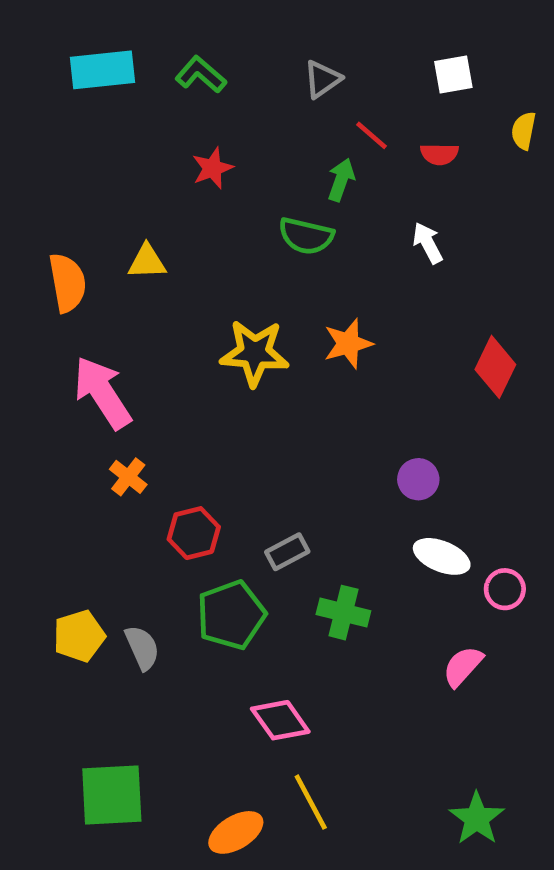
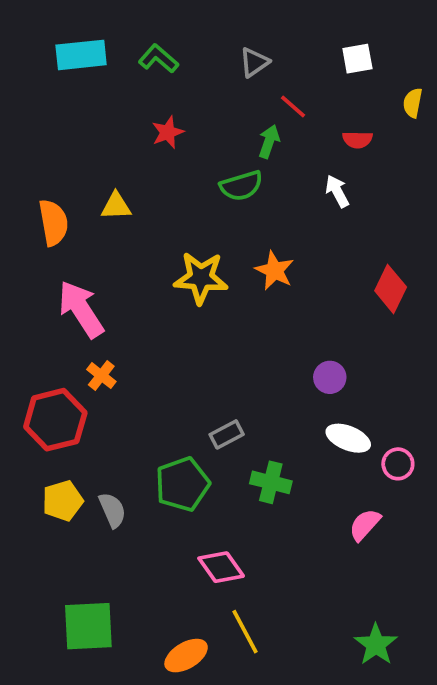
red semicircle: (439, 154) -> (357, 140), moved
green semicircle: (306, 236) -> (241, 186), turned -30
orange star: (348, 344) -> (275, 270), turned -30
red hexagon: (194, 533) -> (55, 420), moved, size x1.5

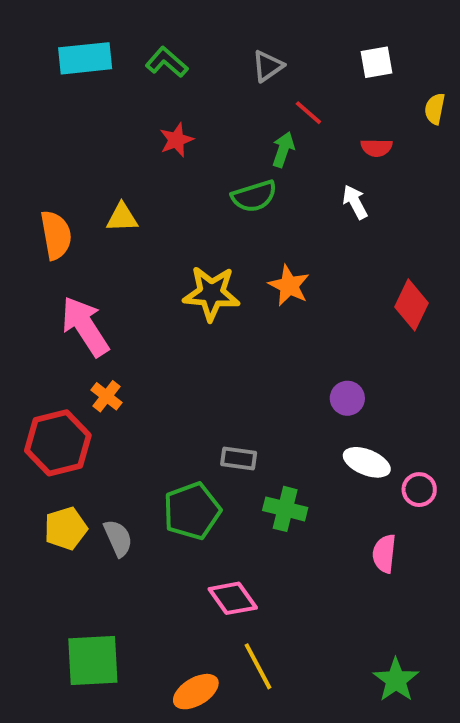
gray rectangle: (227, 434) -> (239, 458), turned 36
pink semicircle: (365, 525) -> (384, 554), turned -36

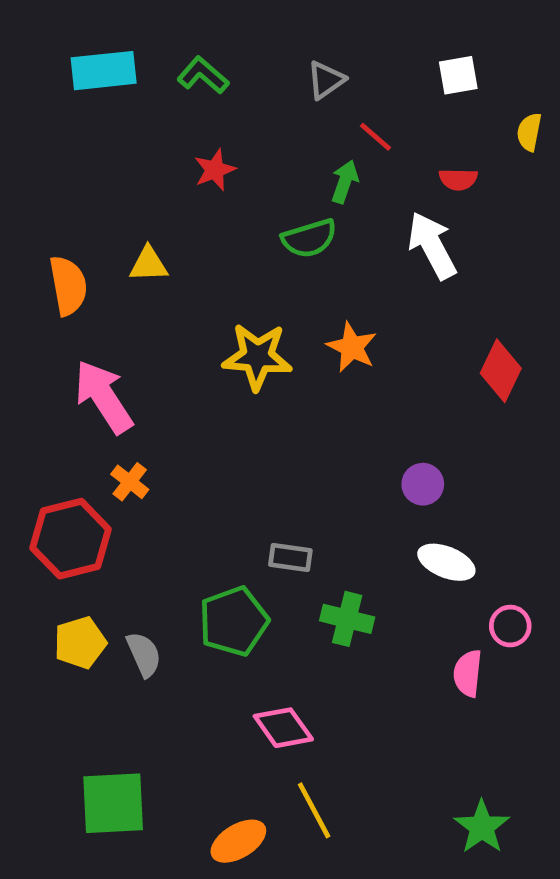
white arrow: (355, 202) -> (432, 245), size x1.6
pink circle: (419, 490) -> (510, 626), moved

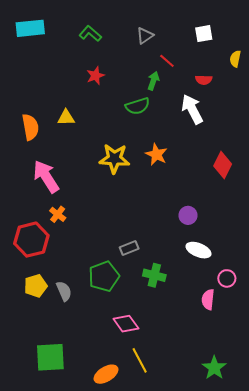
cyan rectangle: (104, 71) -> (30, 28), moved
gray rectangle: (290, 557) -> (129, 248), turned -30

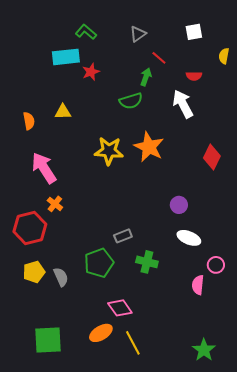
cyan rectangle: (30, 28) -> (66, 57), moved
orange semicircle: (30, 127) -> (29, 121), size x0.7
orange star: (156, 154) -> (149, 147), size x1.4
orange ellipse: (106, 374) -> (101, 333), moved

